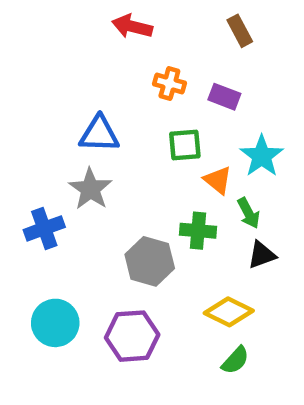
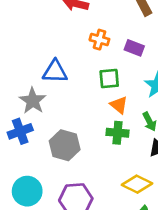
orange triangle: (218, 180) -> (119, 105), moved
gray star: (90, 189) -> (33, 101), moved
gray hexagon: (150, 261) -> (65, 145), moved

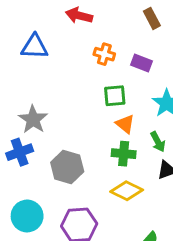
blue triangle: (55, 72) -> (35, 47), moved
yellow diamond: (137, 184) -> (127, 191), moved

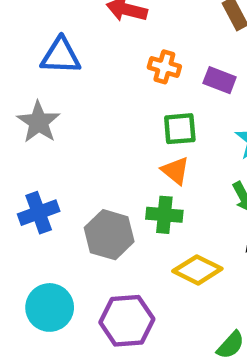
gray star: (33, 119) -> (39, 122), moved
orange triangle: (125, 124) -> (175, 171), moved
green cross: (124, 154) -> (164, 215), moved

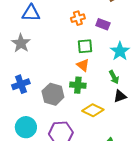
orange cross: (164, 67) -> (78, 18), turned -32

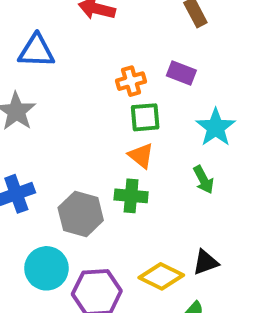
orange cross: (78, 18) -> (131, 81), moved
black triangle: (120, 96) -> (206, 262), moved
yellow diamond: (93, 110) -> (161, 276), moved
cyan circle: (26, 127) -> (46, 268), moved

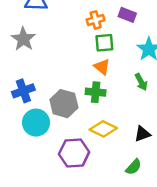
cyan circle: (46, 268) -> (36, 123), moved
yellow diamond: (161, 276) -> (103, 129), moved

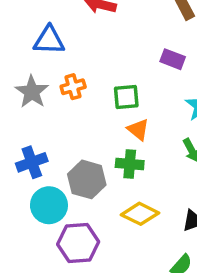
orange cross: (96, 20) -> (73, 87), moved
green square: (104, 43) -> (126, 97), moved
purple hexagon: (74, 153) -> (78, 243), moved

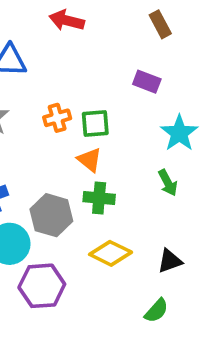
orange cross: (73, 87) -> (57, 118), moved
orange triangle: (138, 130) -> (90, 160), moved

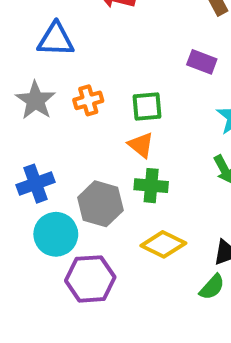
orange cross: (57, 118) -> (88, 100), moved
green semicircle: (156, 311) -> (212, 287), moved

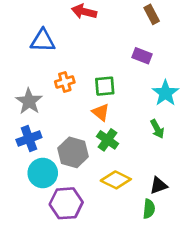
gray star: (35, 100) -> (29, 101), moved
green cross: (151, 186) -> (108, 140), turned 30
green semicircle: (212, 287) -> (149, 209), turned -36

